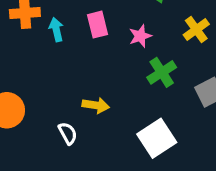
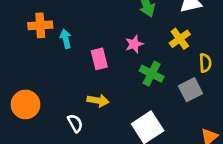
pink rectangle: (97, 25) -> (99, 59), moved
green cross: (162, 72) -> (152, 74), turned -30

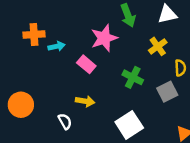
cyan arrow: (66, 39) -> (57, 46), turned 91
pink star: (134, 44) -> (104, 38), moved, size x1.6
pink rectangle: (99, 59) -> (86, 64), turned -36

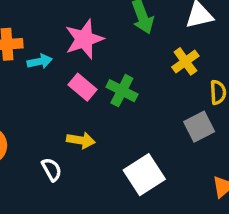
pink star: (104, 38) -> (84, 39), moved
green cross: (133, 77) -> (122, 91), moved

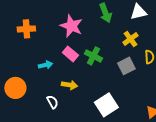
pink star: (84, 39) -> (71, 26), turned -30
cyan arrow: (40, 61) -> (45, 65), moved
gray square: (199, 127) -> (126, 66), moved

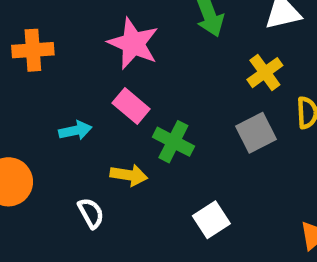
green cross: (93, 56) -> (173, 142), moved
white square: (106, 105) -> (211, 220), size x0.7

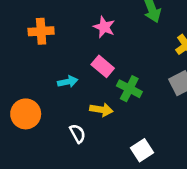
pink star: (133, 44) -> (104, 27), size x0.7
white square: (211, 220) -> (142, 150), moved

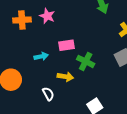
pink star: (104, 27) -> (47, 16), moved
pink rectangle: (103, 66) -> (66, 45), turned -49

